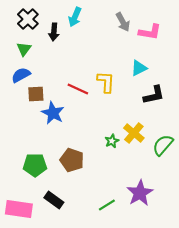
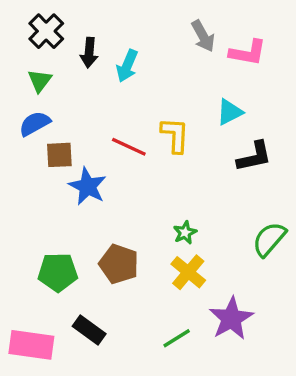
cyan arrow: (75, 17) -> (127, 66), moved
yellow cross: (134, 133) -> (188, 272), moved

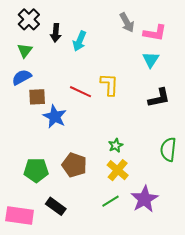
cyan triangle: (230, 112) -> (151, 60), moved, turned -30
green semicircle: (269, 239) -> (168, 150), turned -35
green line: (177, 338) -> (110, 201), moved

